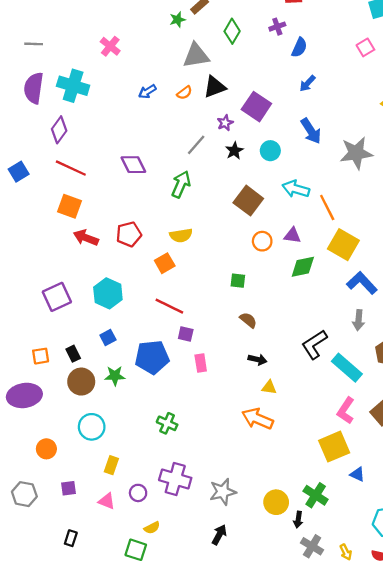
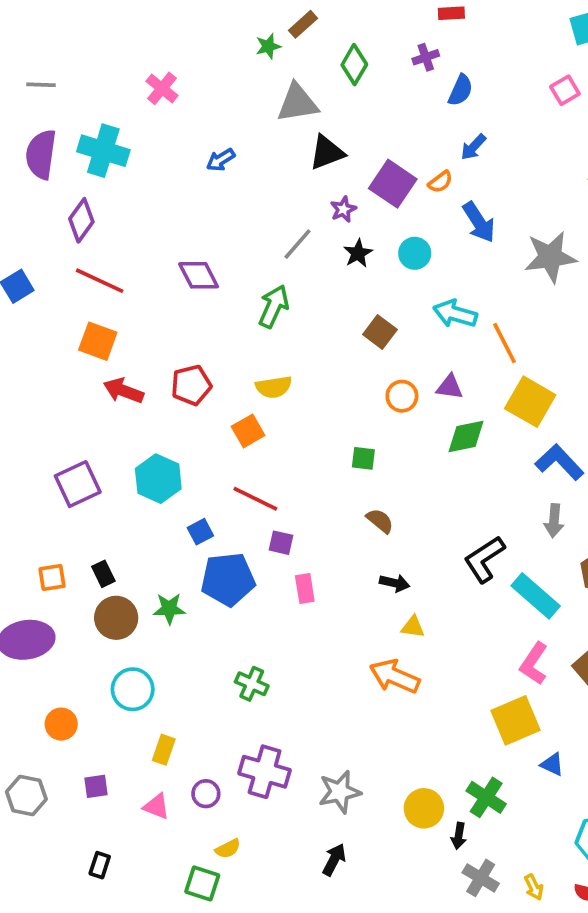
orange semicircle: (184, 93) -> (440, 182), moved
brown square: (248, 201) -> (380, 332), size x0.7
blue square: (108, 337) -> (200, 532), moved

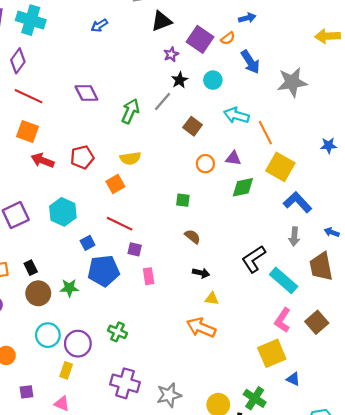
blue arrow: (473, 147) -> (247, 18), turned -147
gray line: (297, 244) -> (163, 102), moved
purple circle: (206, 794) -> (78, 344), moved, size x1.6

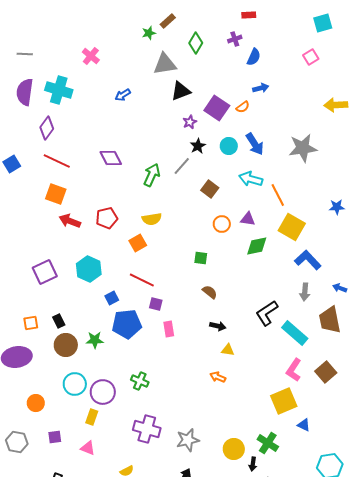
blue arrow: (250, 62) -> (255, 144), moved
orange arrow: (201, 328) -> (218, 377), size x0.6

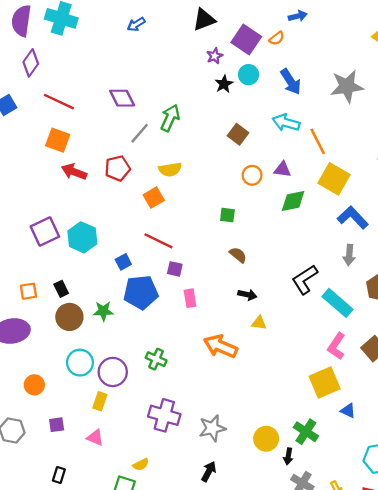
purple diamond: (47, 128) -> (31, 63), moved
cyan circle: (229, 146) -> (249, 75), moved
gray line: (182, 166) -> (140, 133), moved
cyan hexagon: (89, 269) -> (82, 237), moved
orange arrow: (218, 377) -> (220, 346), moved, size x1.8

